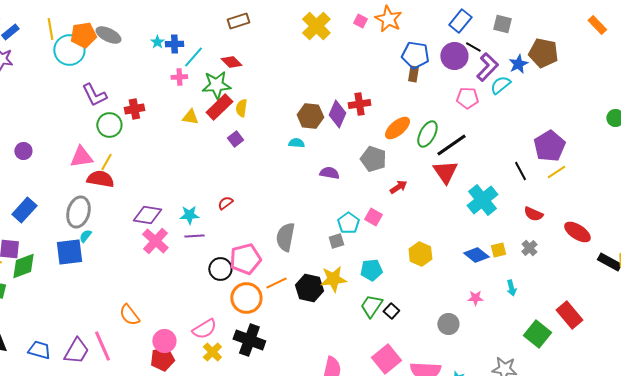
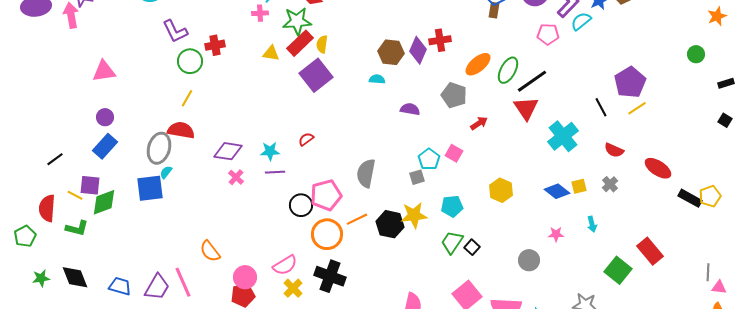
purple square: (235, 139) -> (316, 75), size x2.0
purple circle: (23, 151) -> (105, 117), moved
pink triangle: (81, 157) -> (104, 71), moved
red semicircle: (100, 179) -> (181, 130), moved
pink cross: (155, 241) -> (236, 177), size x0.6

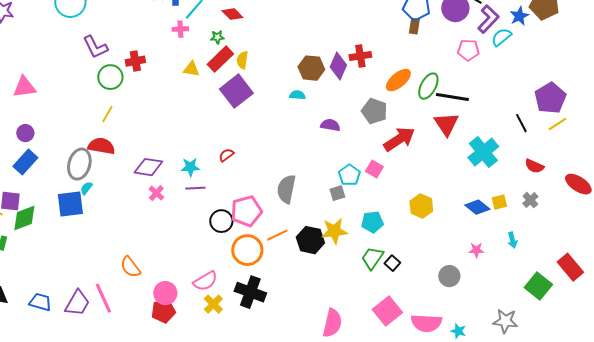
green star: (297, 21) -> (217, 37), size x0.5
black line: (532, 81) -> (452, 97), turned 44
red arrow: (479, 123) -> (399, 139), size x1.8

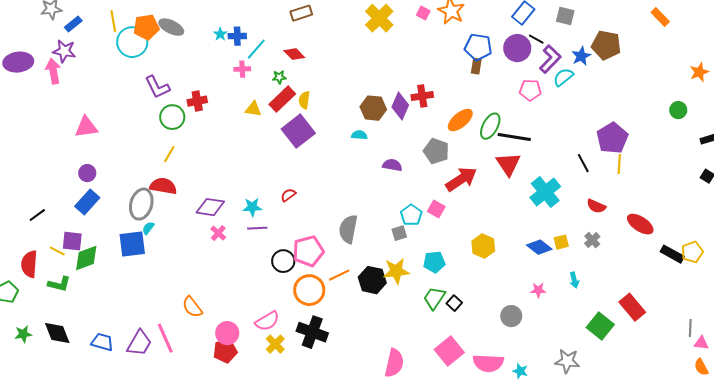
yellow line: (557, 124) -> (619, 164), turned -54

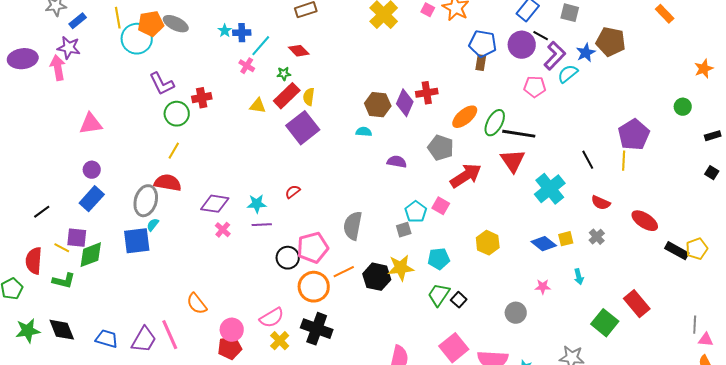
pink cross: (242, 69) -> (247, 66), turned 35
purple pentagon: (612, 138) -> (634, 135), moved
green star: (23, 334) -> (28, 331), size x1.4

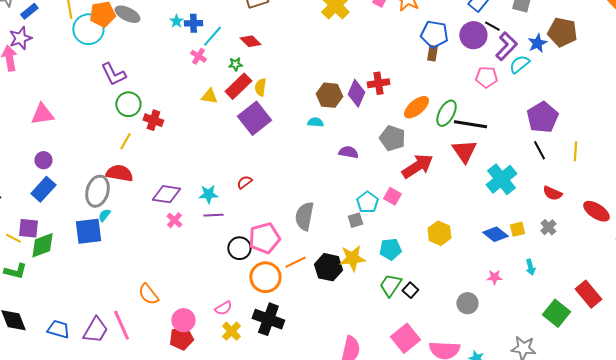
purple star: (69, 48) -> (20, 38), turned -30
red cross: (202, 98) -> (153, 120), moved, turned 30
purple pentagon: (634, 135) -> (542, 117), moved
pink semicircle: (272, 318) -> (223, 308), size x0.7

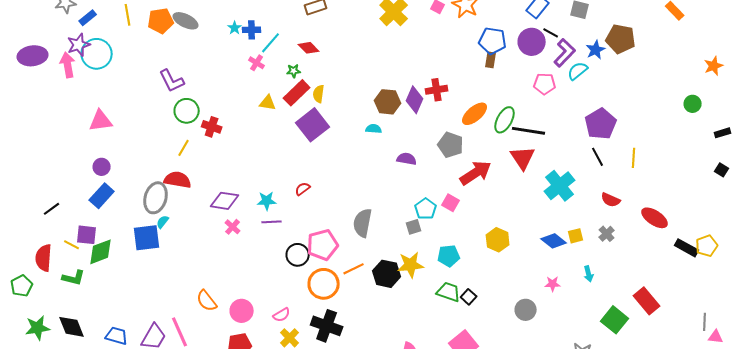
cyan circle: (88, 29) -> (97, 54), moved
green trapezoid: (390, 285) -> (449, 292), turned 75
pink circle: (183, 320) -> (242, 311), moved

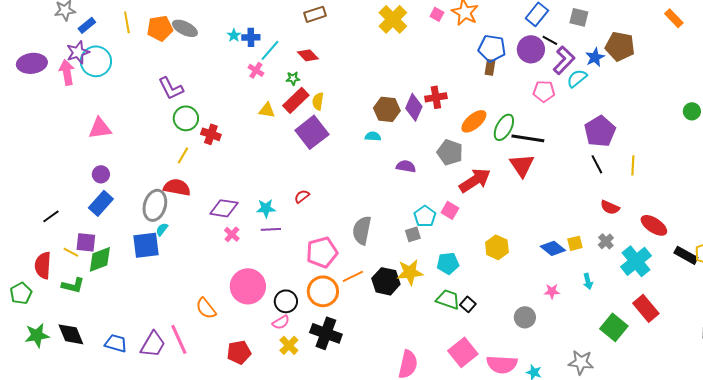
cyan cross: (560, 186) -> (636, 261), moved
black circle: (298, 255) -> (286, 301), moved
pink circle: (242, 311) -> (248, 286), moved, size x1.5

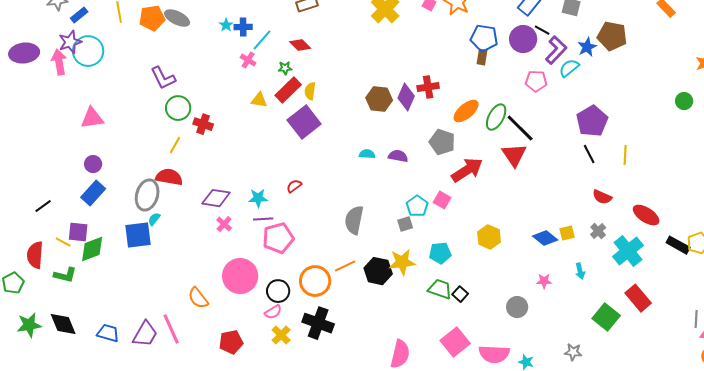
cyan semicircle: (373, 136) -> (367, 154), moved
black line: (528, 138) -> (520, 128), turned 36
pink pentagon: (322, 252) -> (278, 238), moved
gray star: (581, 362) -> (573, 352), size x0.7

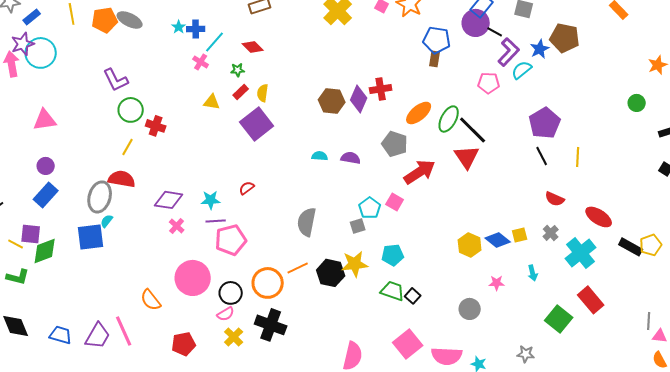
purple circle: (523, 39) -> (476, 23), moved
red rectangle: (288, 90) -> (241, 92), size x0.6
yellow hexagon: (489, 237) -> (470, 245), moved

